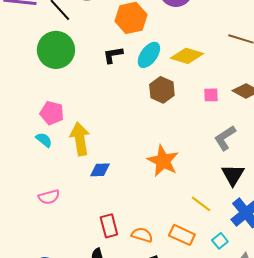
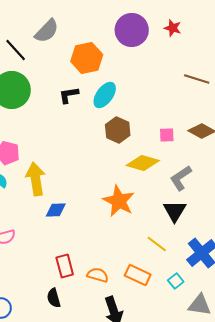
yellow diamond: (187, 56) -> (143, 163), moved
black triangle: (233, 175) -> (175, 211), moved

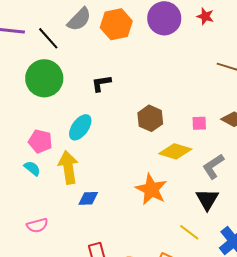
orange hexagon: (87, 58) -> (116, 24), moved
cyan ellipse: (105, 95) -> (80, 127), moved

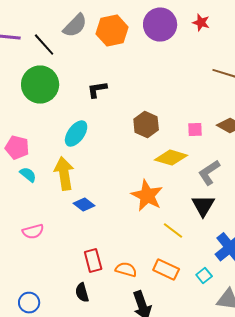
pink pentagon: (40, 141) -> (17, 148), moved
blue diamond: (88, 198) -> (84, 205), turned 40
yellow line: (189, 232) -> (173, 231), moved

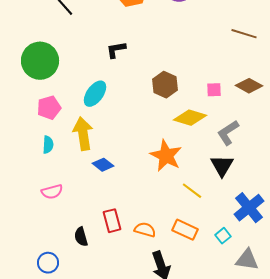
green circle: (40, 85) -> (40, 61), moved
pink pentagon: (17, 148) -> (49, 108), moved, turned -30
cyan semicircle: (28, 175) -> (48, 145), moved, turned 54
black semicircle: (82, 293) -> (81, 237), moved

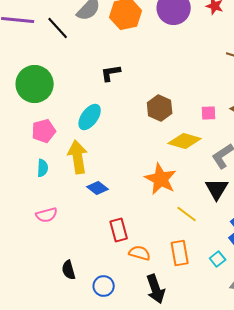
red rectangle: (112, 221) -> (119, 230), moved
orange rectangle: (185, 230) -> (180, 253), turned 55
black semicircle: (81, 237) -> (69, 270), moved
blue circle: (48, 263) -> (104, 286), moved

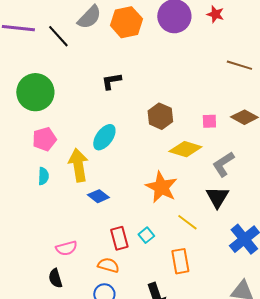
cyan ellipse: (90, 117) -> (104, 137), moved
pink semicircle: (47, 215) -> (66, 248), moved
orange semicircle: (140, 253) -> (108, 265), moved
cyan square: (218, 259) -> (146, 235), moved
black semicircle: (69, 270) -> (55, 278), moved

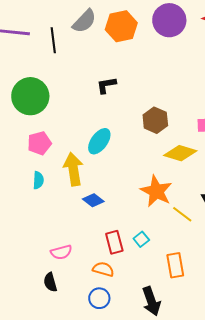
black line: (58, 36) -> (53, 40), turned 35
yellow line: (187, 222) -> (182, 214), moved

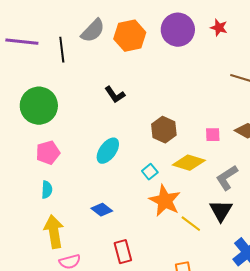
black L-shape: (106, 85) -> (115, 95), turned -115
yellow arrow: (73, 169) -> (54, 232), moved
cyan square: (141, 239) -> (150, 172), moved

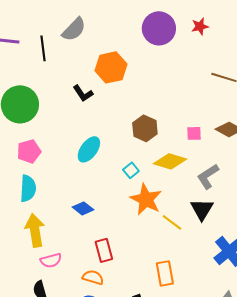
red star: (219, 28) -> (200, 26), turned -30
orange hexagon: (130, 36) -> (111, 67), moved
black L-shape: (115, 95) -> (83, 93), moved
cyan semicircle: (47, 190) -> (28, 188), size x1.5

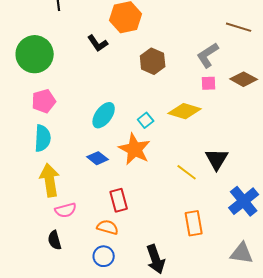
brown hexagon: (145, 128) -> (153, 61), moved
cyan ellipse: (89, 149) -> (104, 115), moved
gray L-shape: (208, 176) -> (208, 55), moved
orange star: (146, 199) -> (135, 149), moved
orange rectangle: (165, 273) -> (194, 223), moved

